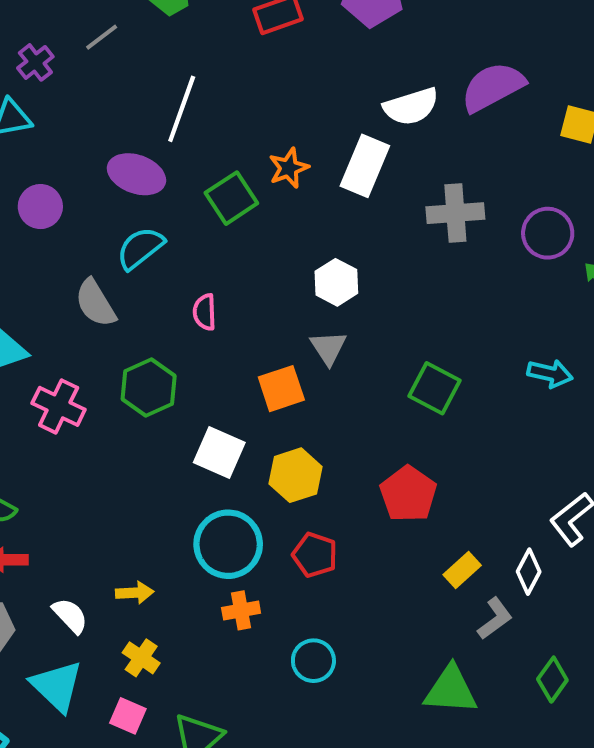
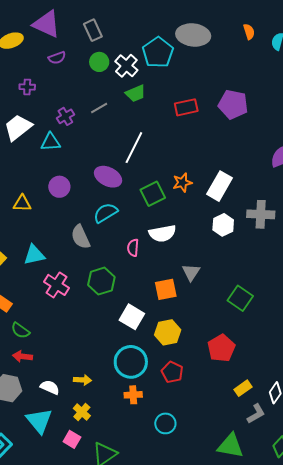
white semicircle: (411, 107) -> (162, 233), moved
white hexagon: (336, 282) -> (223, 225), moved
white semicircle: (70, 616) -> (50, 387), turned -30

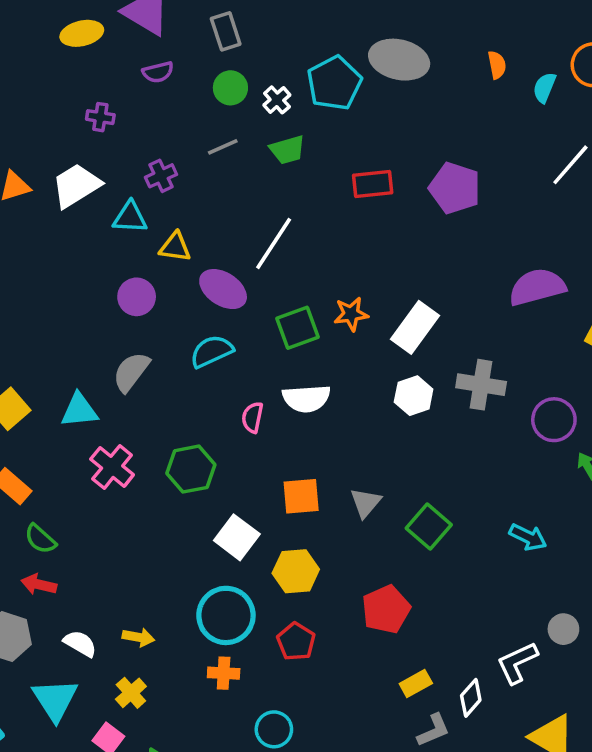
white cross: (126, 66) -> (277, 100), size x0.7
gray line: (99, 108) -> (223, 147), moved
yellow triangle: (22, 203) -> (175, 247), moved
gray semicircle: (81, 237) -> (131, 372), moved, turned 55
gray triangle: (191, 272) -> (366, 503), moved

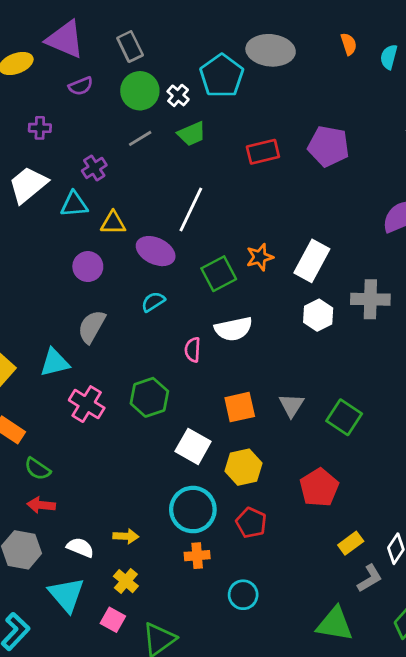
green circle: (230, 88) -> (140, 91), size x1.4
cyan semicircle: (212, 351) -> (153, 302), size x0.7

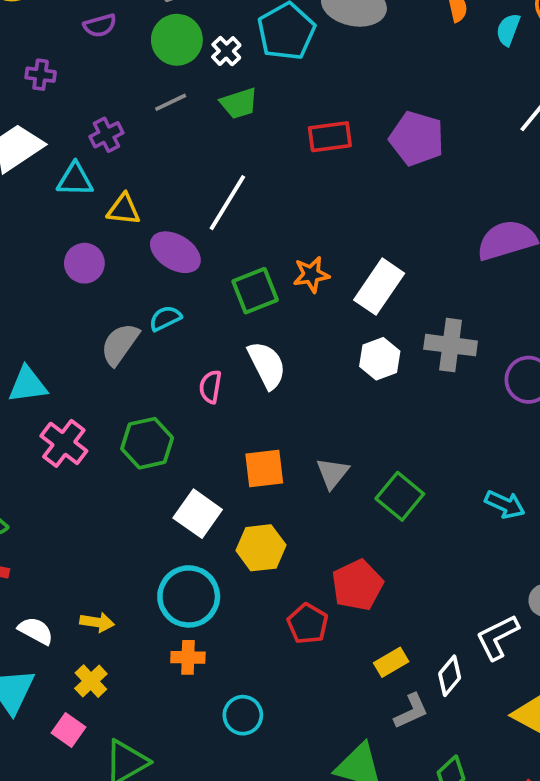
gray semicircle: (92, 327) -> (120, 344), moved
white semicircle: (233, 329) -> (267, 365), turned -111
red pentagon: (251, 523) -> (308, 624), moved

